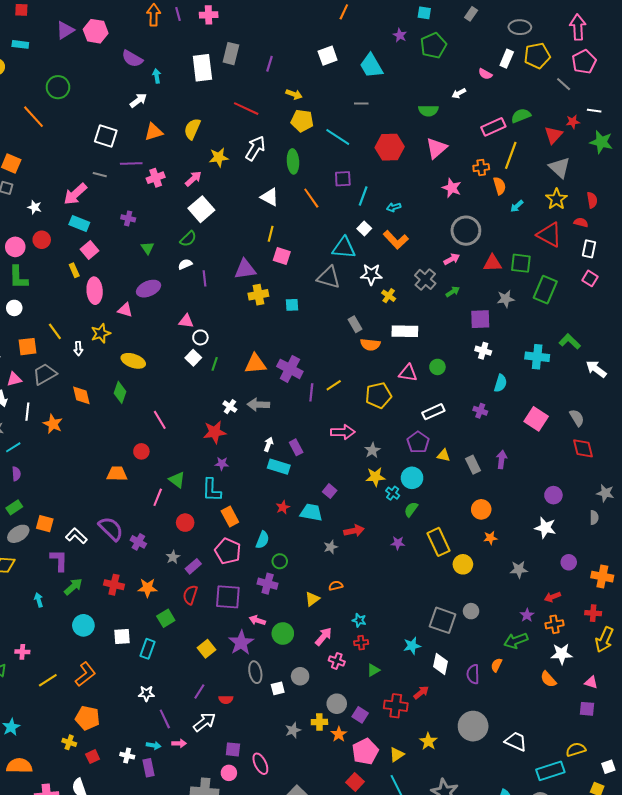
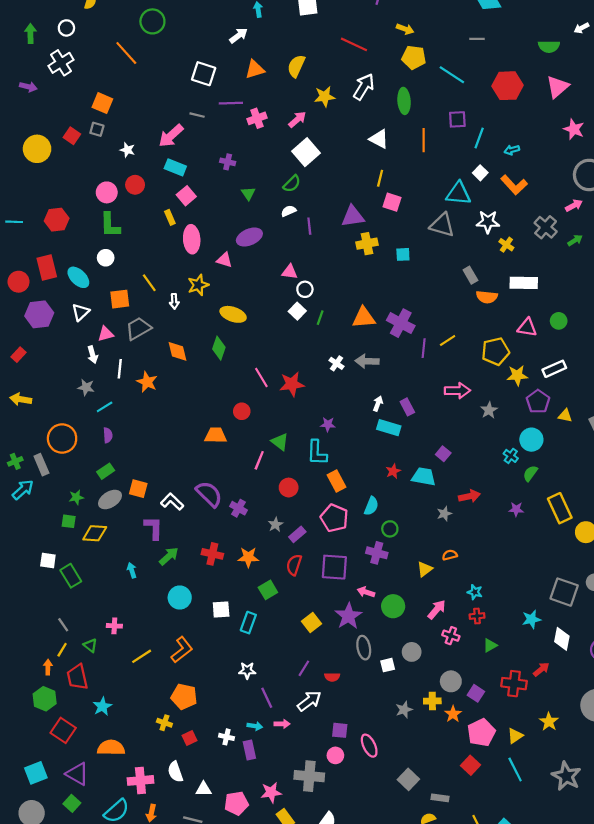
orange line: (311, 198) -> (424, 140), turned 35
red star: (215, 432) -> (292, 384), moved
yellow star: (375, 477) -> (517, 375), moved

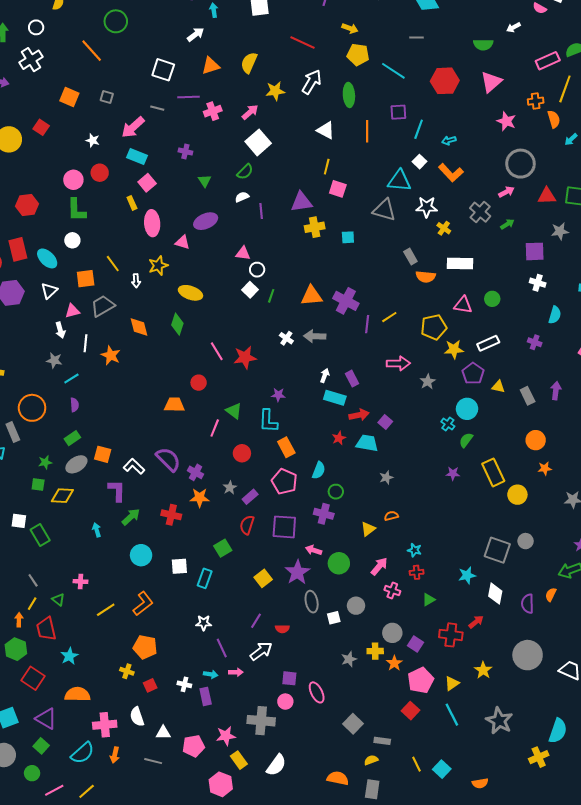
gray square: (97, 129) -> (107, 97), moved
red arrow: (469, 496) -> (359, 415), moved
orange star: (248, 557) -> (200, 498), moved

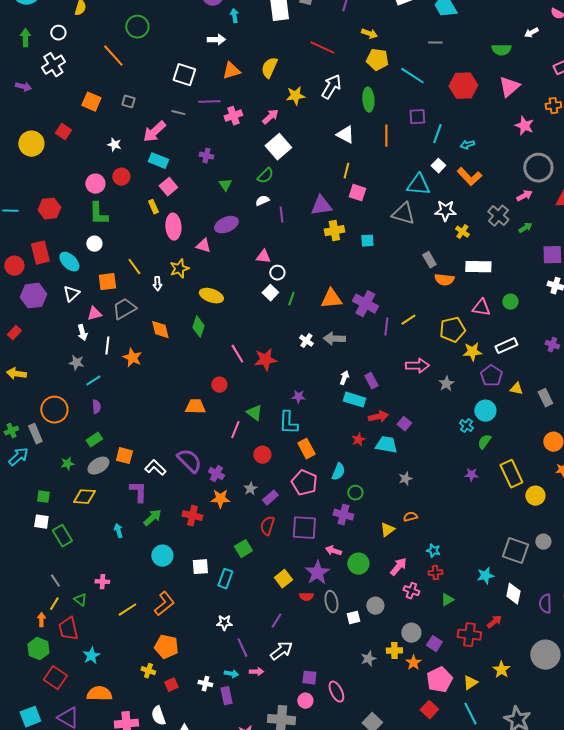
white arrow: (196, 34) -> (216, 40), turned 36
green square: (38, 485) -> (43, 497), moved
red semicircle: (282, 629) -> (306, 597), moved

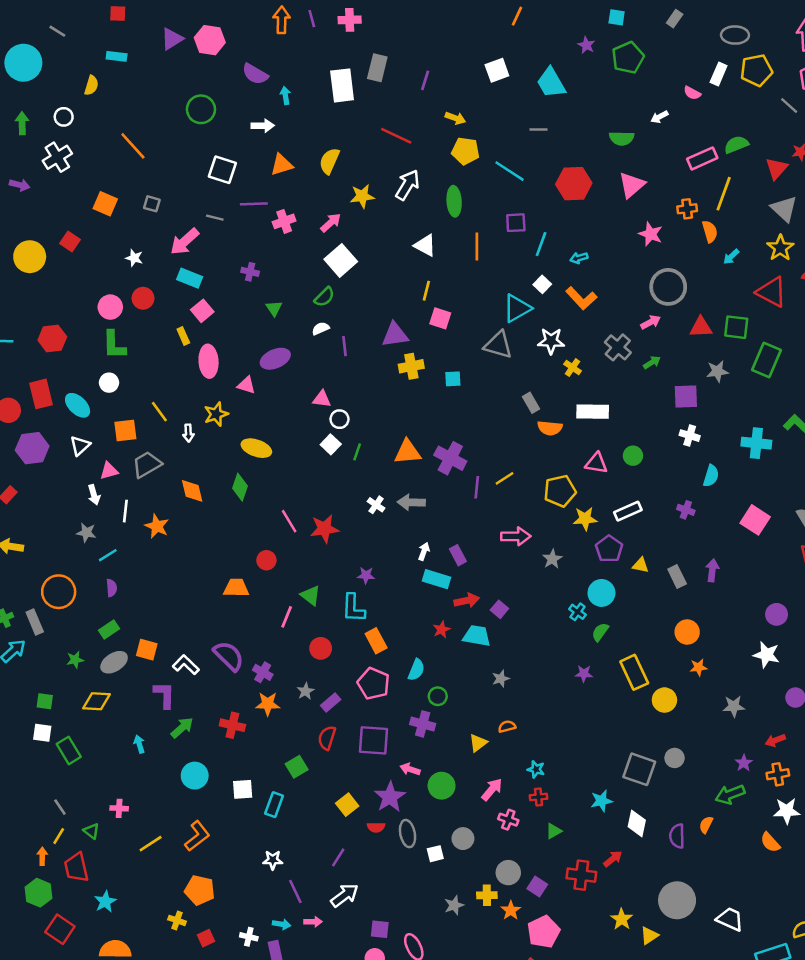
green circle: (137, 27) -> (201, 109), moved
cyan triangle: (418, 185) -> (517, 308), turned -35
yellow triangle: (470, 683) -> (649, 936), moved

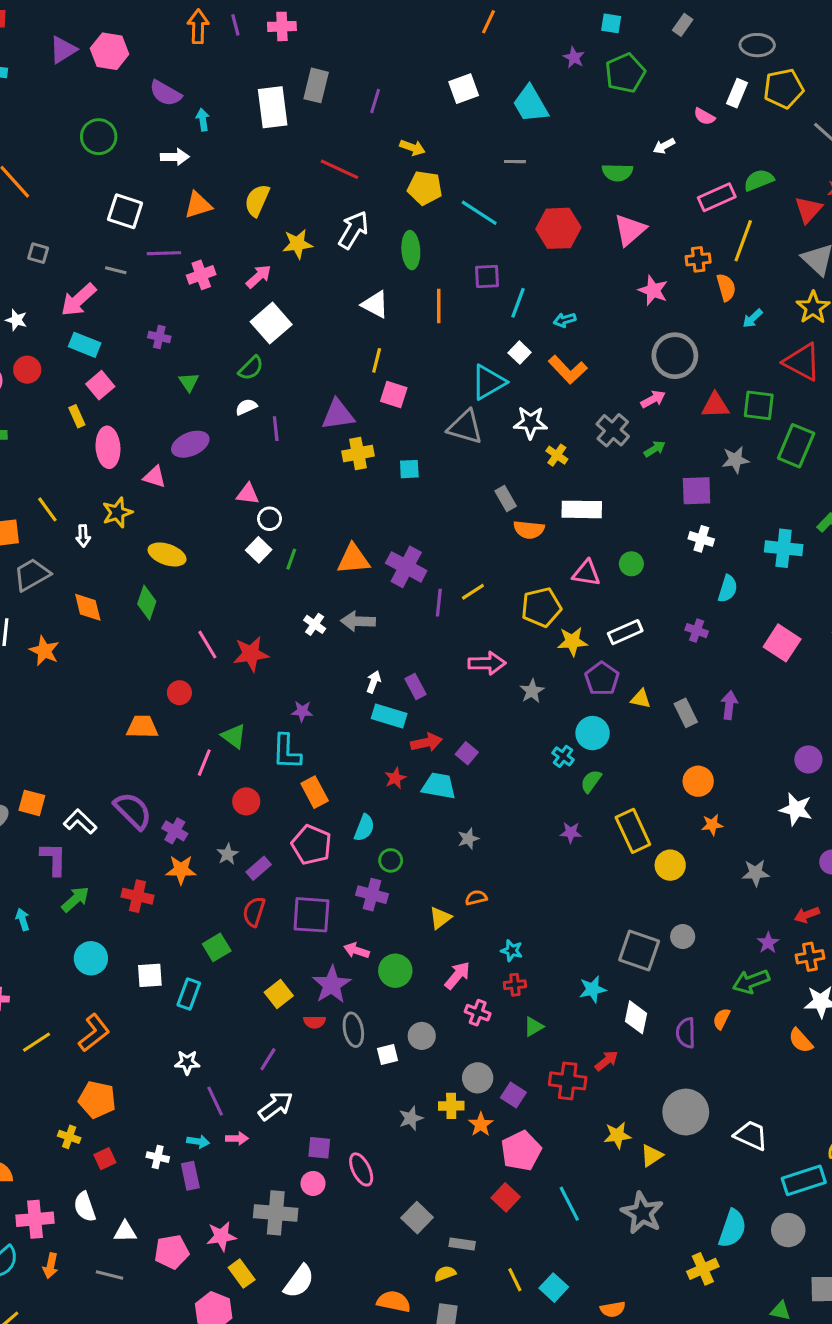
yellow star: (622, 919) -> (617, 1135), turned 30

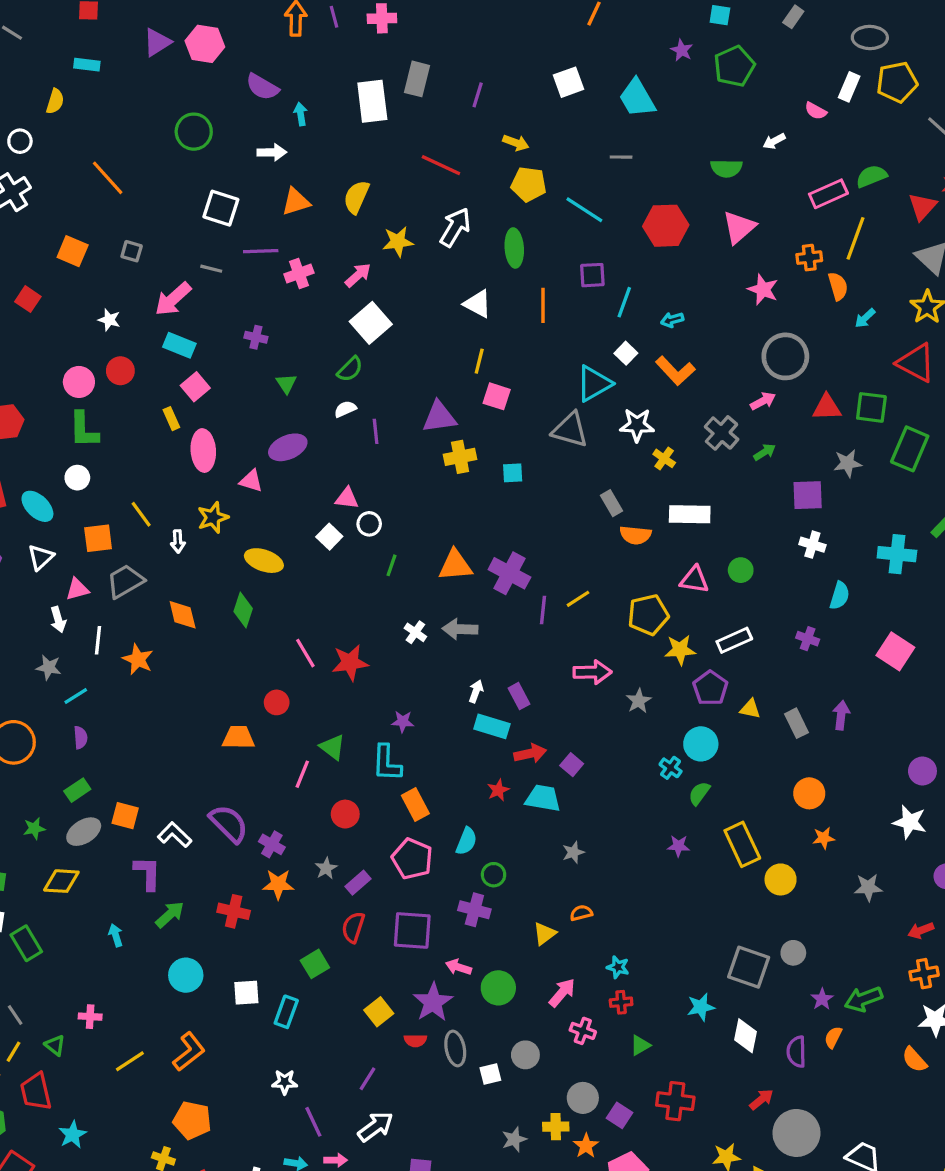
white square: (259, 550) -> (329, 537), moved
purple star: (768, 943) -> (822, 999), moved
red arrow: (607, 1061) -> (761, 1100), moved

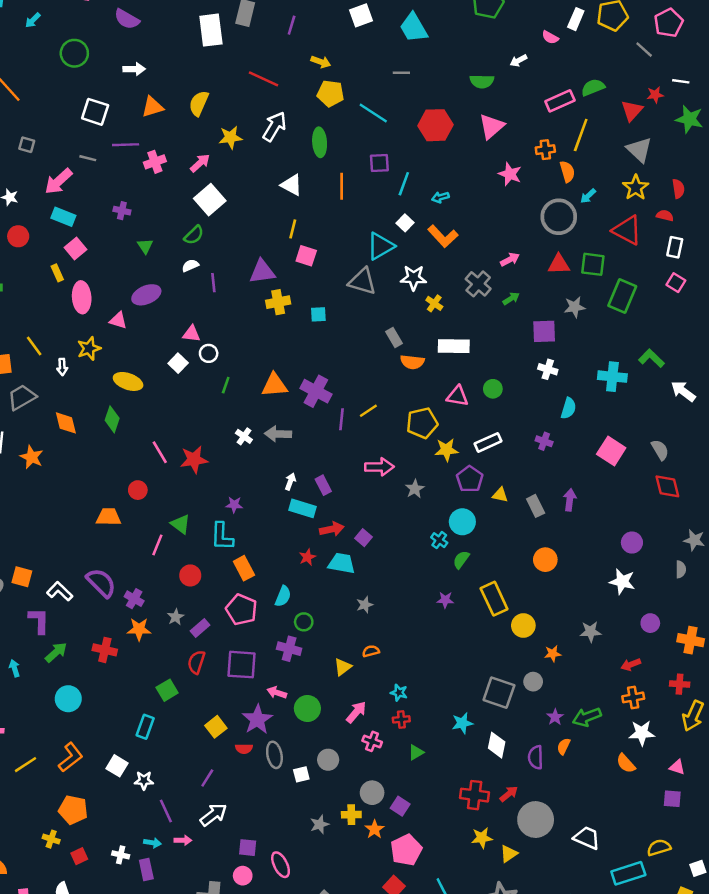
cyan arrow: (301, 114) -> (33, 20), moved, turned -126
gray circle: (785, 356) -> (559, 217), moved
orange star: (824, 838) -> (553, 654), moved
white square: (246, 993) -> (117, 766), moved, turned 35
red cross: (675, 1101) -> (475, 795), moved

